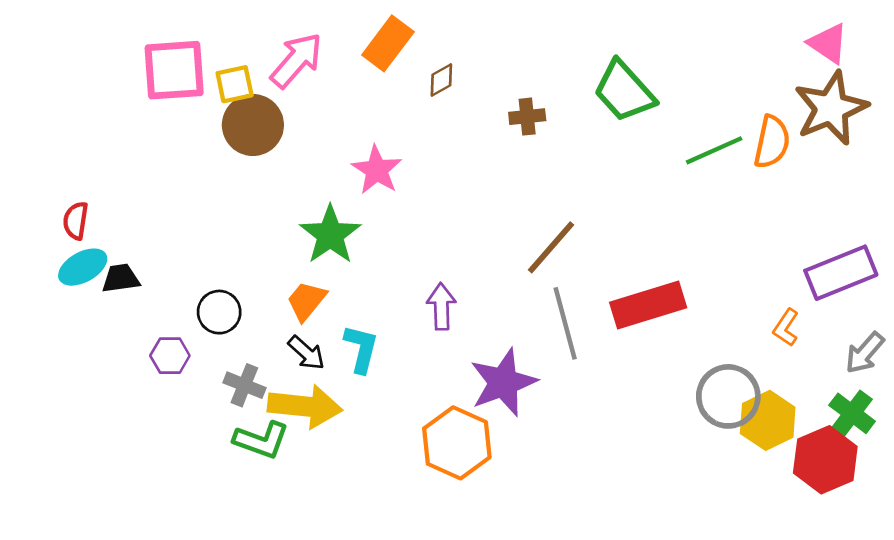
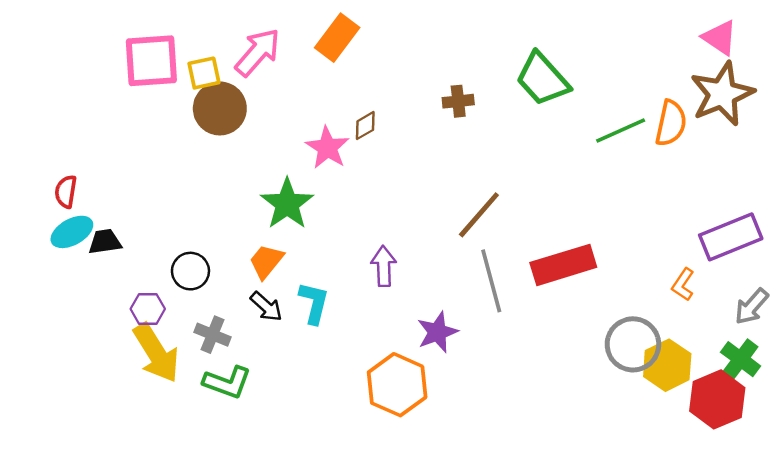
brown diamond: (441, 80) -> (365, 126), moved
purple star: (503, 382) -> (437, 332), size x0.7
yellow arrow: (305, 406) -> (156, 353), moved, turned 52

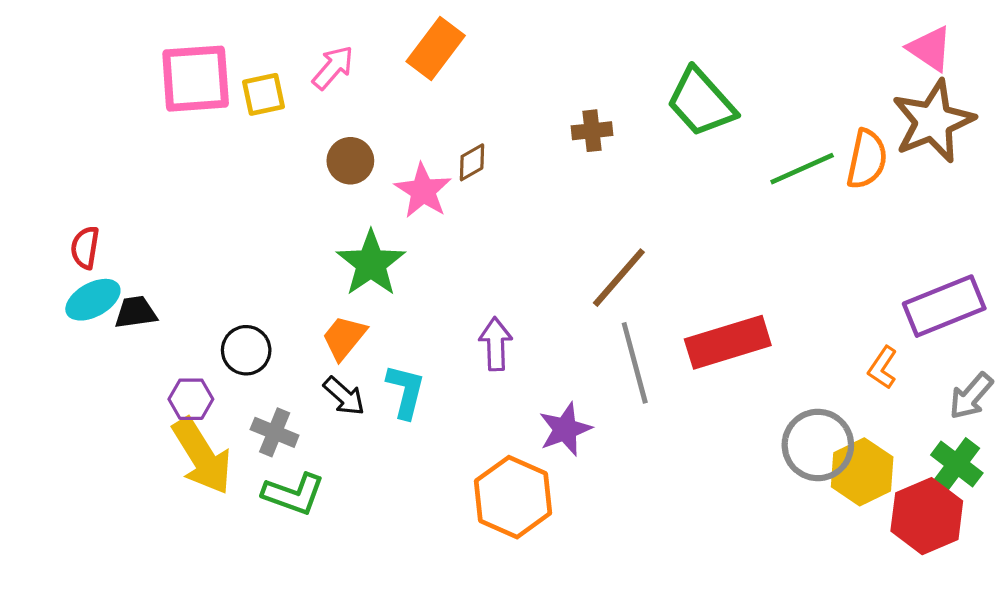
pink arrow: (258, 52) -> (333, 68), size x0.7
brown circle: (220, 108) -> (350, 161), moved, size x0.7

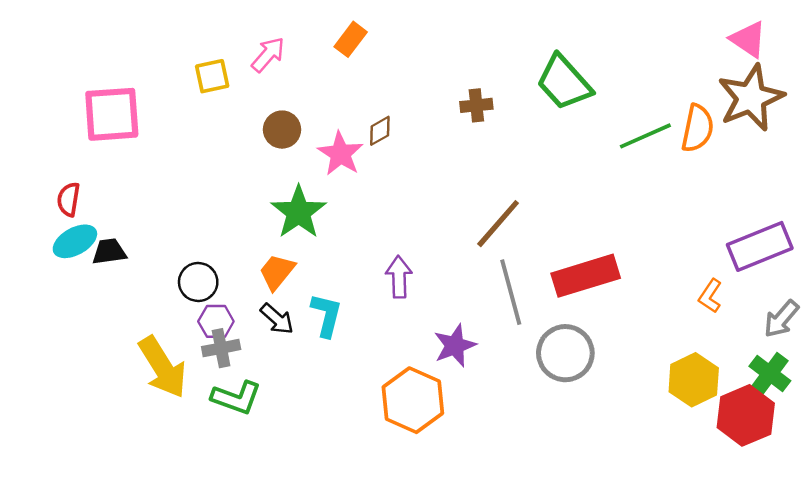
orange rectangle: (436, 49) -> (351, 39), size x0.7
pink square: (196, 79) -> (112, 114), moved
purple hexagon: (191, 399) -> (216, 321), moved
gray cross: (275, 432) -> (221, 348), turned -33
gray circle: (818, 445) -> (565, 353), moved

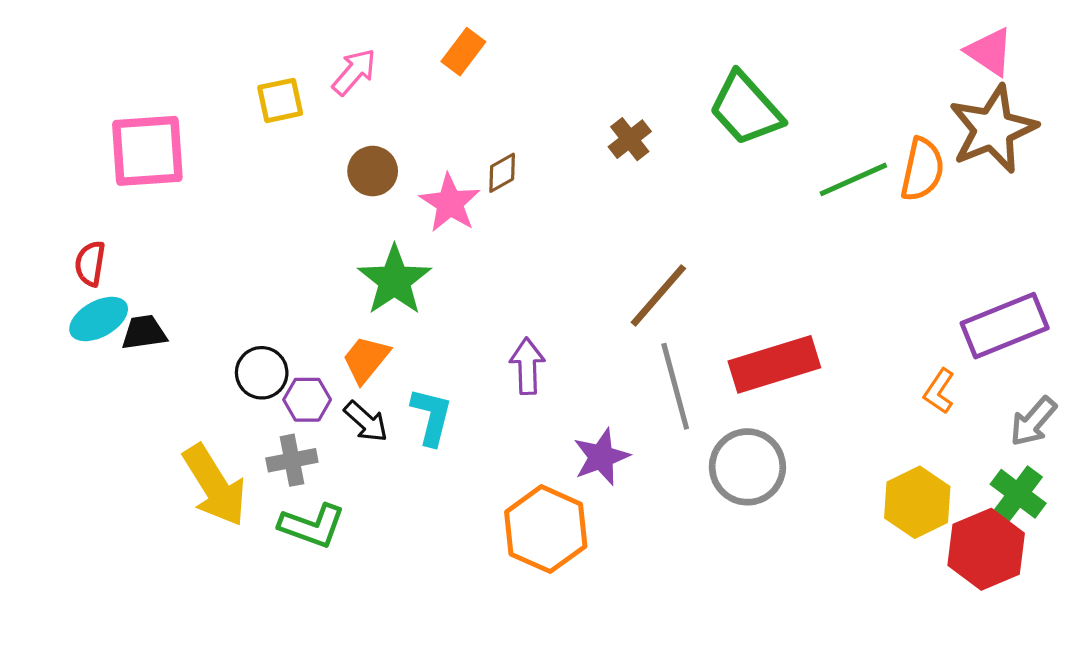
brown cross: (476, 105) -> (630, 139), turned -32
purple hexagon: (216, 321) -> (307, 400), moved

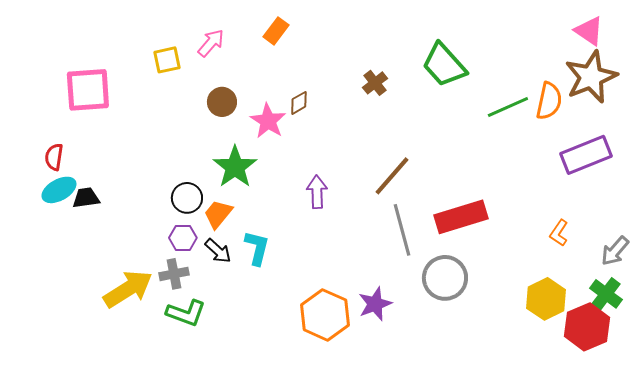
purple rectangle: (1005, 326) -> (586, 155), moved
purple arrow: (527, 366) -> (317, 192), moved
black circle: (262, 373) -> (187, 198), moved
purple star: (601, 457) -> (375, 304), moved
yellow arrow: (215, 485) -> (128, 289), turned -90

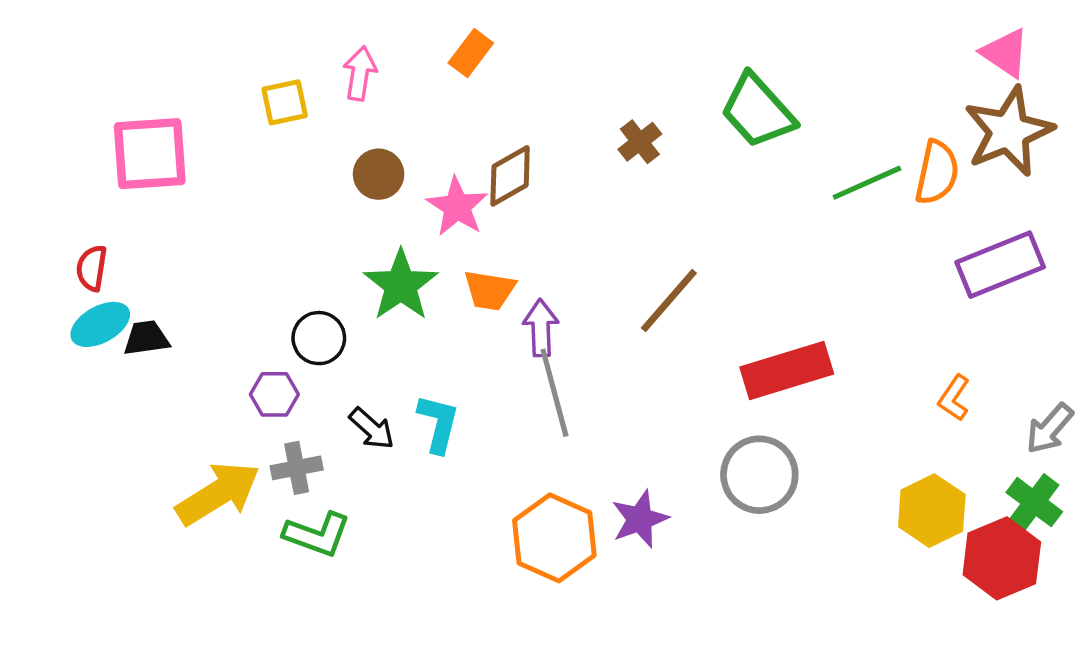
pink arrow: (211, 43) -> (360, 73), turned -32
brown diamond: (299, 103) -> (510, 176), size x1.5
orange trapezoid: (218, 214) -> (490, 290), moved, turned -120
gray line: (402, 230) -> (554, 393), moved
purple hexagon: (183, 238) -> (274, 394), moved

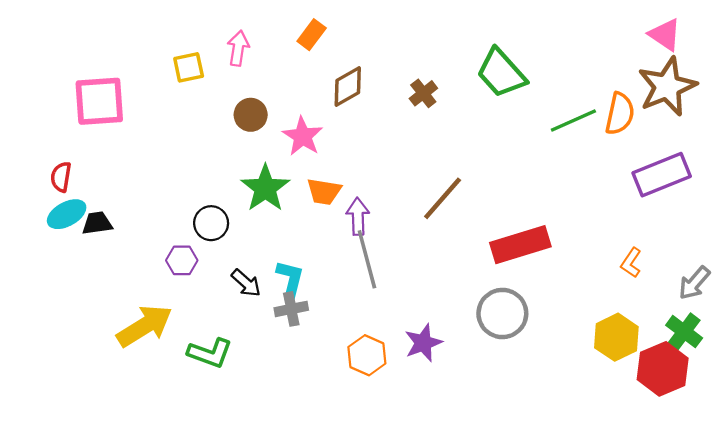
brown diamond: (510, 176) -> (348, 87), moved
gray cross: (297, 468) -> (291, 309), moved
orange hexagon: (554, 538) -> (367, 355), size x0.7

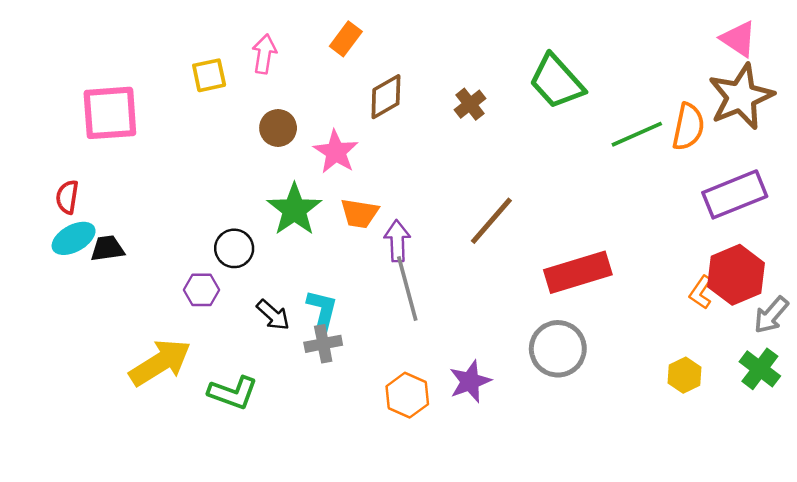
yellow hexagon: (616, 337) -> (685, 375), size x0.7
red hexagon: (663, 369) -> (736, 275), moved

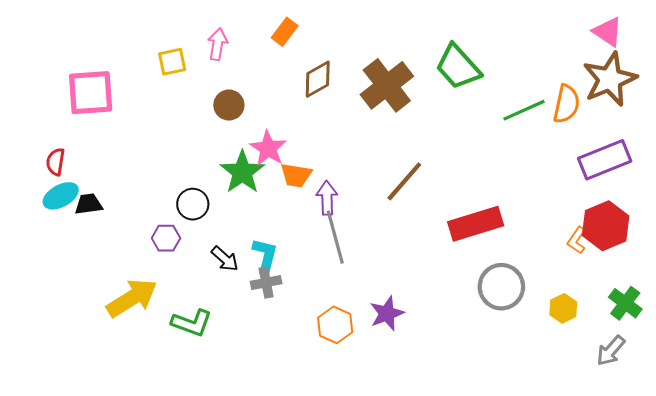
brown cross: (470, 104) -> (387, 85), size x2.0
pink star: (336, 152) -> (268, 148), moved
gray arrow: (771, 315) -> (611, 351), moved
gray circle: (558, 349) -> (501, 287), moved

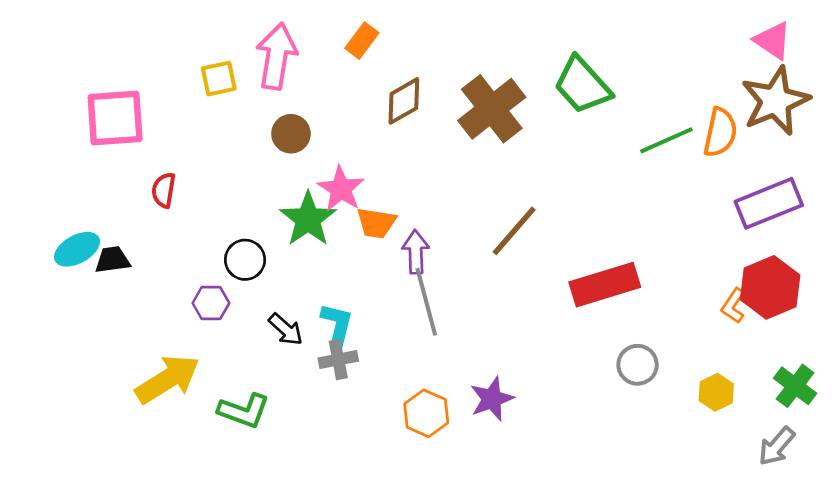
pink arrow: (218, 44) -> (277, 56), size x1.6
red semicircle: (56, 162) -> (164, 190), moved
gray circle: (501, 287) -> (638, 365), size x0.7

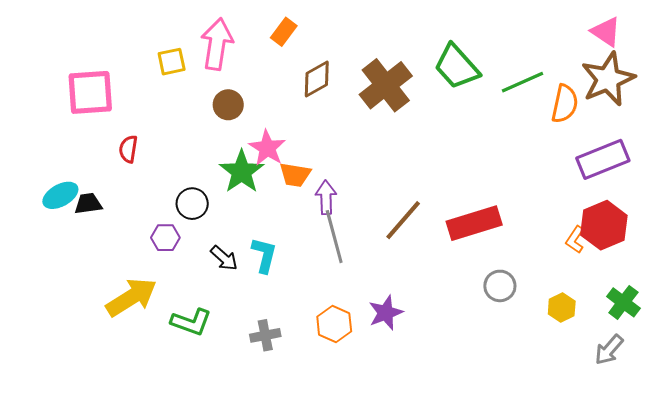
green line: (666, 140) -> (523, 82), moved
brown line: (514, 231) -> (403, 220), moved
gray cross: (338, 360) -> (265, 335), moved

